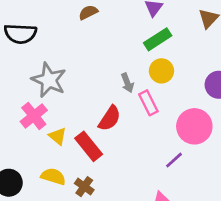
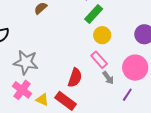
gray arrow: (127, 83) -> (108, 78), moved

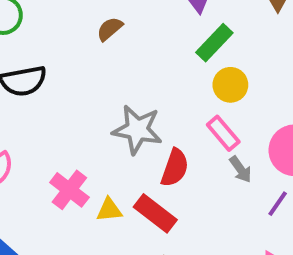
gray star: (26, 62) -> (137, 130), moved
yellow triangle: (42, 100) -> (109, 210), turned -32

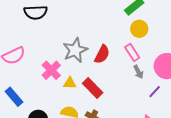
gray star: (137, 130) -> (75, 50), moved, turned 30
red semicircle: (175, 168) -> (102, 54), moved

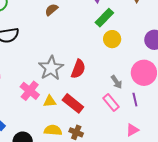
pink rectangle: (132, 53) -> (111, 102), moved
purple line: (155, 92) -> (135, 100), turned -48

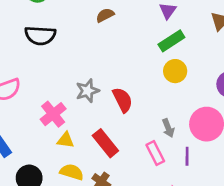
gray star: (51, 68) -> (87, 91), size x0.7
red semicircle: (78, 69) -> (123, 100), turned -60
yellow triangle: (50, 101) -> (66, 140), moved

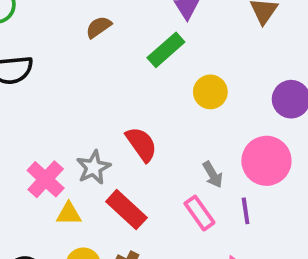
green rectangle: (171, 41) -> (166, 50), moved
gray star: (87, 91) -> (94, 167), moved

